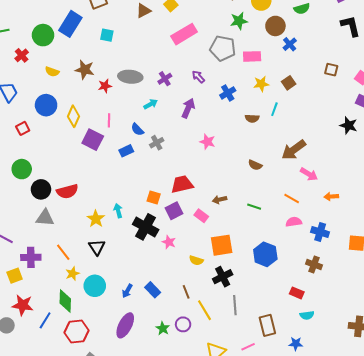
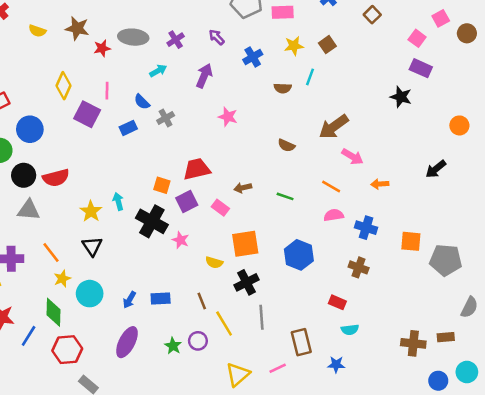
brown square: (331, 70) -> (372, 15), moved, turned 32
blue circle: (46, 105) -> (30, 129), moved
blue rectangle: (153, 290) -> (161, 299), turned -49

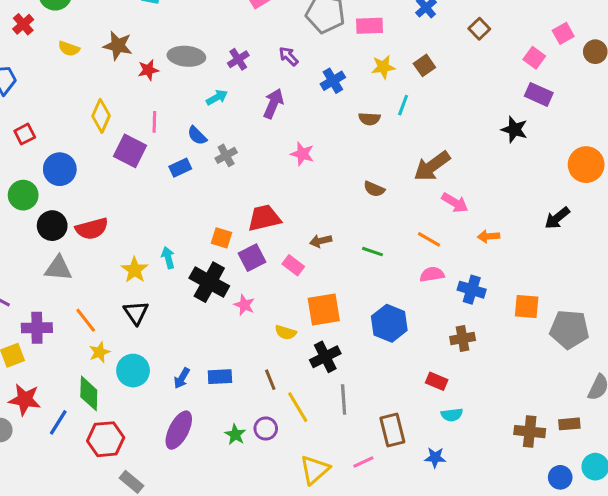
orange circle: (459, 125) -> (586, 165), size x1.5
brown cross: (359, 267) -> (463, 338), turned -30

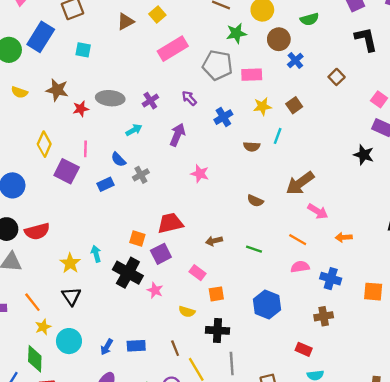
pink rectangle: (293, 265) -> (197, 273), moved
orange square: (324, 310) -> (216, 294), size x0.6
black cross: (325, 357) -> (218, 330), turned 30

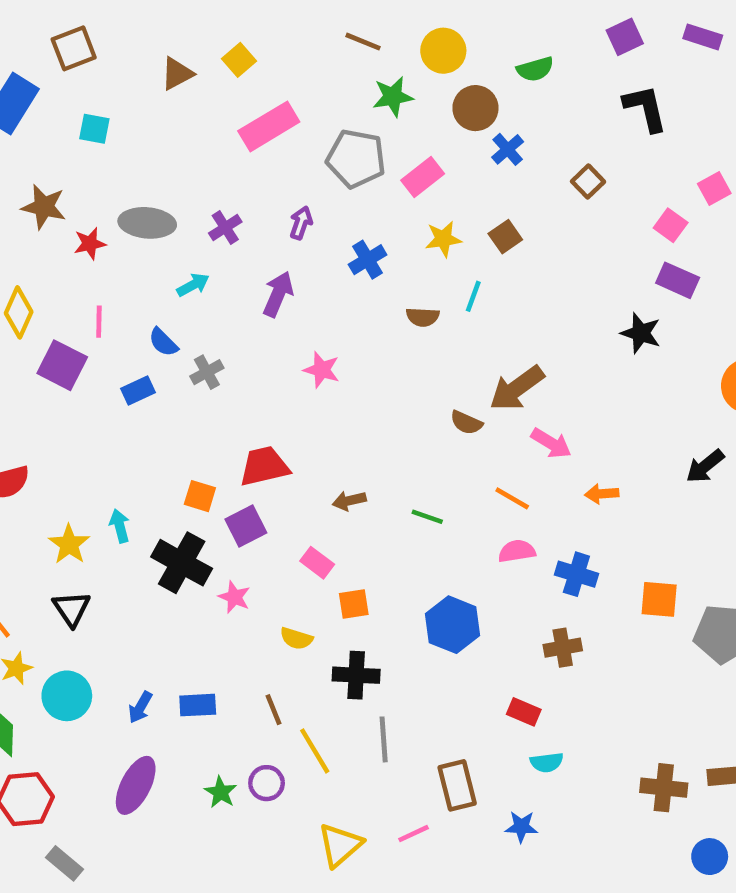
pink rectangle: (252, 75) -> (423, 177), turned -36
purple arrow: (189, 98) -> (301, 223), turned 63
brown semicircle: (255, 201) -> (466, 423), moved

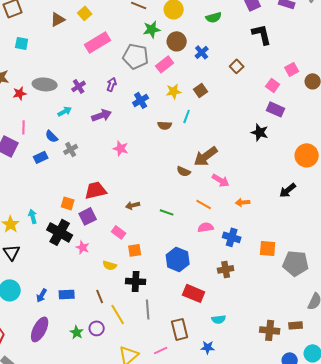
brown circle: (475, 108) -> (177, 41), moved
purple arrow: (278, 294) -> (102, 115), turned 48
red rectangle: (524, 712) -> (194, 293), moved, size x1.5

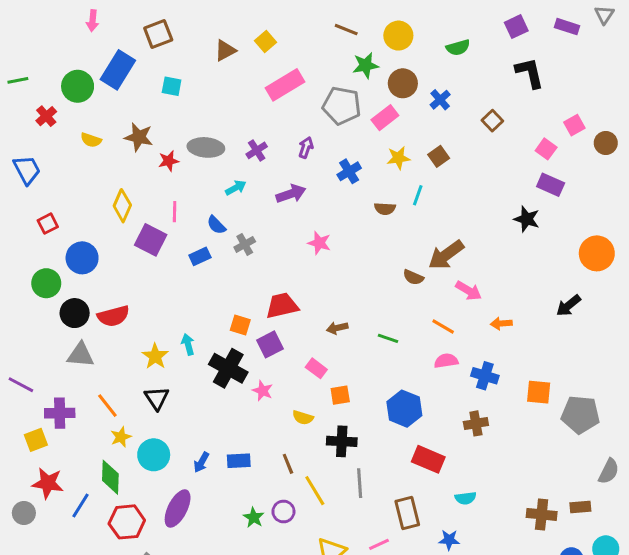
purple ellipse: (40, 329) -> (178, 509), moved

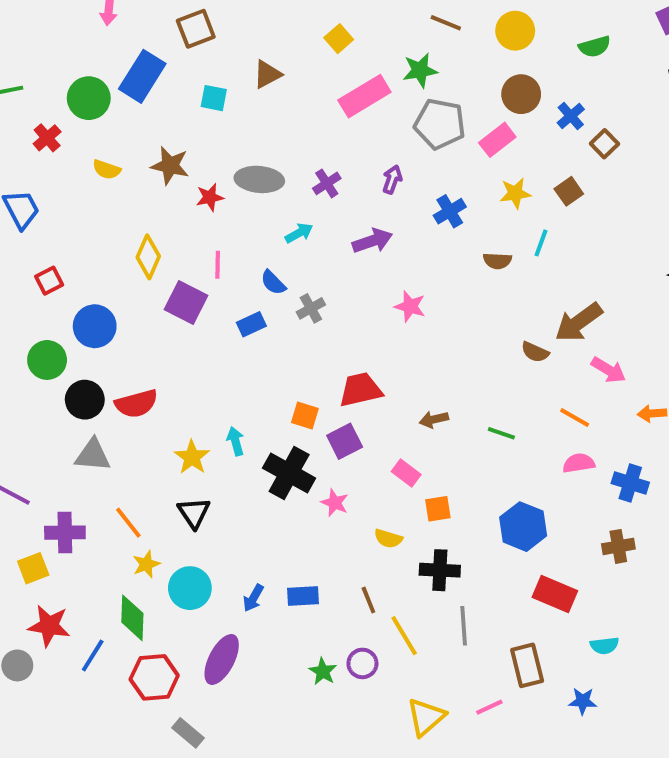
brown triangle: (225, 50) -> (267, 74), moved
green star: (366, 65) -> (420, 70), moved
brown square: (492, 121) -> (604, 144), moved

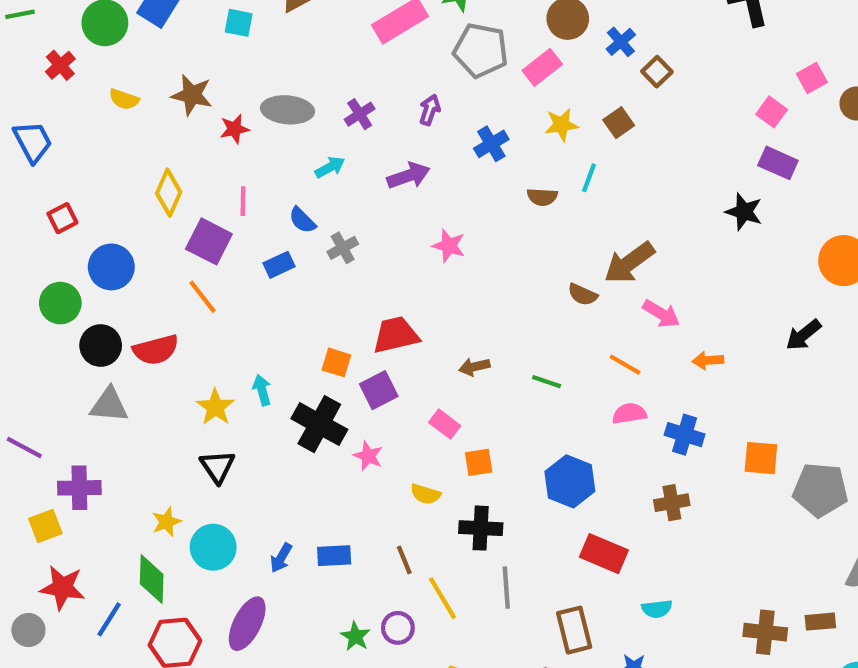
orange line: (128, 523) -> (203, 297), moved

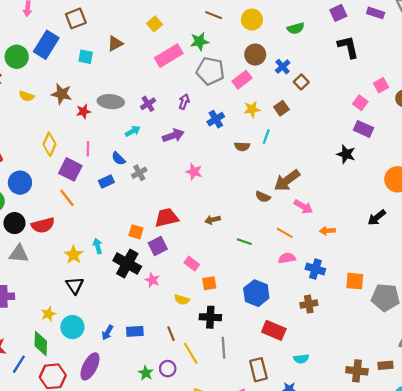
brown arrow: (474, 367) -> (213, 220), moved

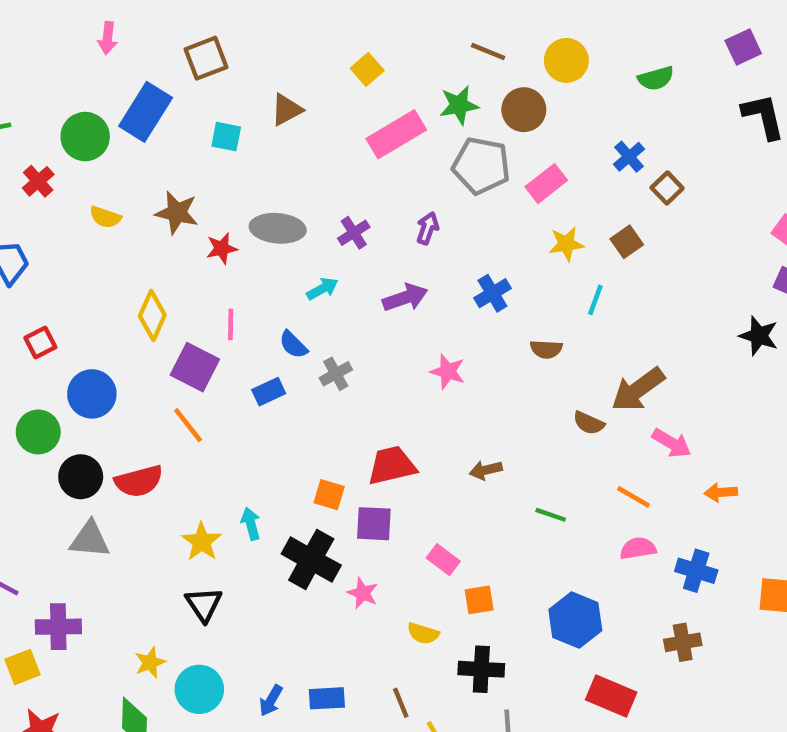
brown circle: (255, 55) -> (524, 110), moved
blue cross: (216, 119) -> (492, 293), moved
brown semicircle: (242, 146) -> (546, 349), moved
purple square: (158, 246) -> (374, 524), turned 30

